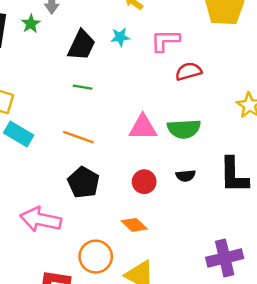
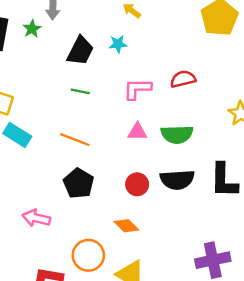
pink L-shape: (165, 41) -> (137, 89), moved
pink triangle: (143, 127) -> (137, 132), size x0.7
black semicircle: (186, 176) -> (177, 180), size x1.8
pink arrow: (41, 219) -> (36, 218), size x0.7

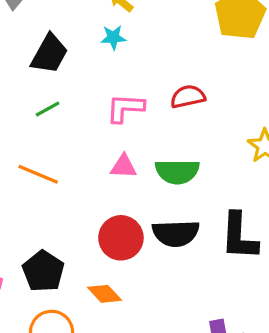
cyan star: (118, 44) -> (113, 37), moved
green line: (80, 91) -> (48, 109), turned -42
black pentagon: (79, 183) -> (43, 271), moved
red circle: (137, 184) -> (121, 238), size x1.4

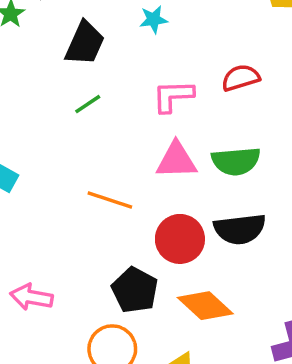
pink triangle: (124, 166) -> (176, 160), size x1.4
orange line: (38, 174) -> (110, 200), moved
black pentagon: (43, 271) -> (135, 290), moved
orange diamond: (105, 294) -> (205, 306), moved, size x1.4

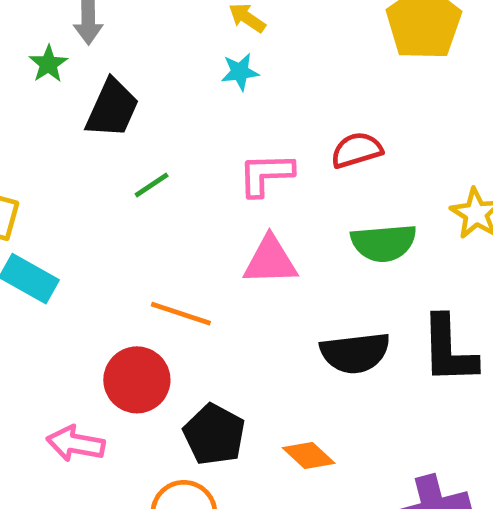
black trapezoid: (85, 43) -> (112, 108), moved
green semicircle: (236, 161) -> (384, 243), moved
red circle: (180, 239) -> (137, 380), moved
orange diamond: (205, 306) -> (309, 456), size x0.7

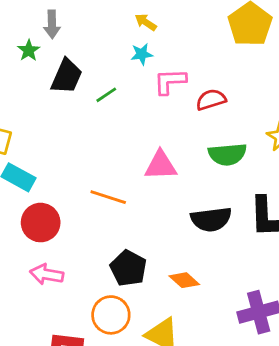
pink L-shape: (266, 174) -> (170, 81), moved
green line: (152, 185) -> (106, 95), moved
red circle: (137, 380) -> (41, 223), moved

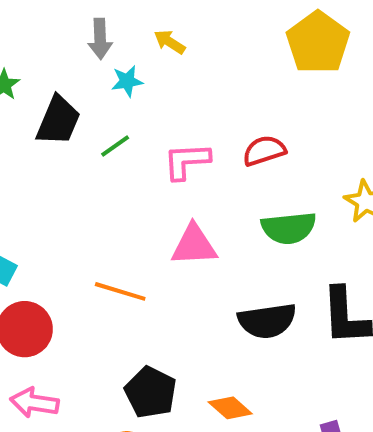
gray arrow: (52, 24) -> (100, 39), moved
cyan star: (142, 54) -> (127, 81), moved
pink L-shape: (170, 81) -> (187, 161), moved

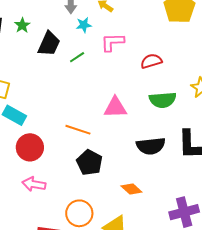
pink L-shape: (187, 161) -> (112, 42), moved
black pentagon: (151, 392) -> (89, 162), moved

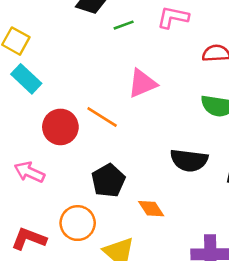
pink triangle: (115, 107) -> (142, 83), moved, turned -35
red circle: (30, 147) -> (60, 127), moved
black pentagon: (89, 162) -> (108, 181), moved

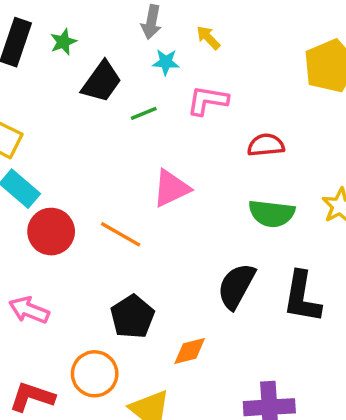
red circle: (60, 127) -> (51, 232), moved
black semicircle: (189, 160) -> (236, 286), turned 114
orange diamond: (151, 209) -> (190, 351), turned -68

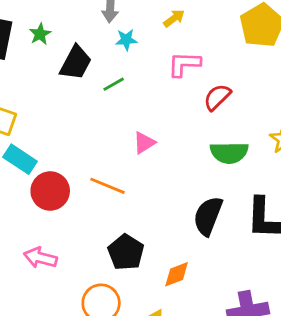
yellow arrow: (208, 38) -> (174, 18), moved, turned 105
pink L-shape: (208, 100) -> (184, 64), moved
red semicircle: (266, 145) -> (217, 97), turned -32
pink triangle: (171, 188) -> (144, 143), size x0.7

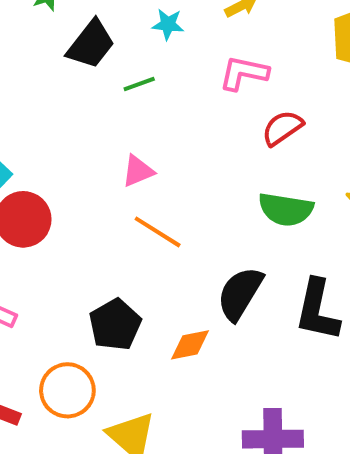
pink triangle: (144, 143) -> (138, 171), moved
orange line: (108, 186) -> (158, 232), moved
orange diamond: (177, 274) -> (190, 345), moved

